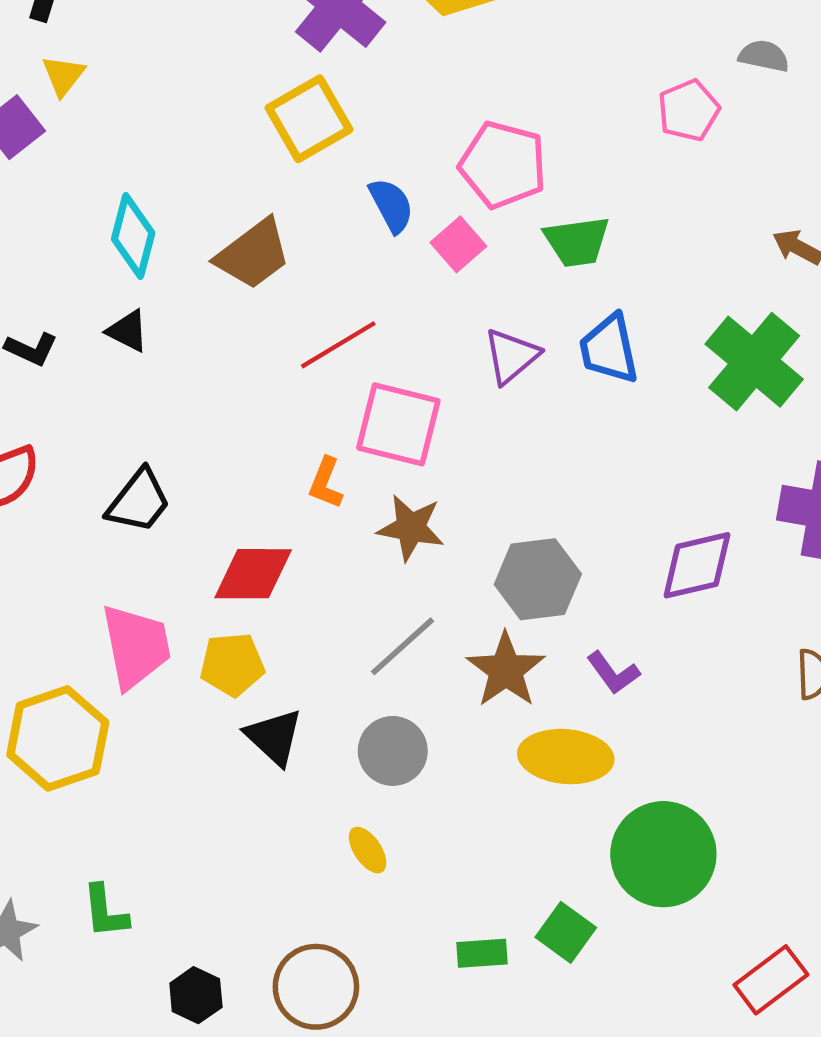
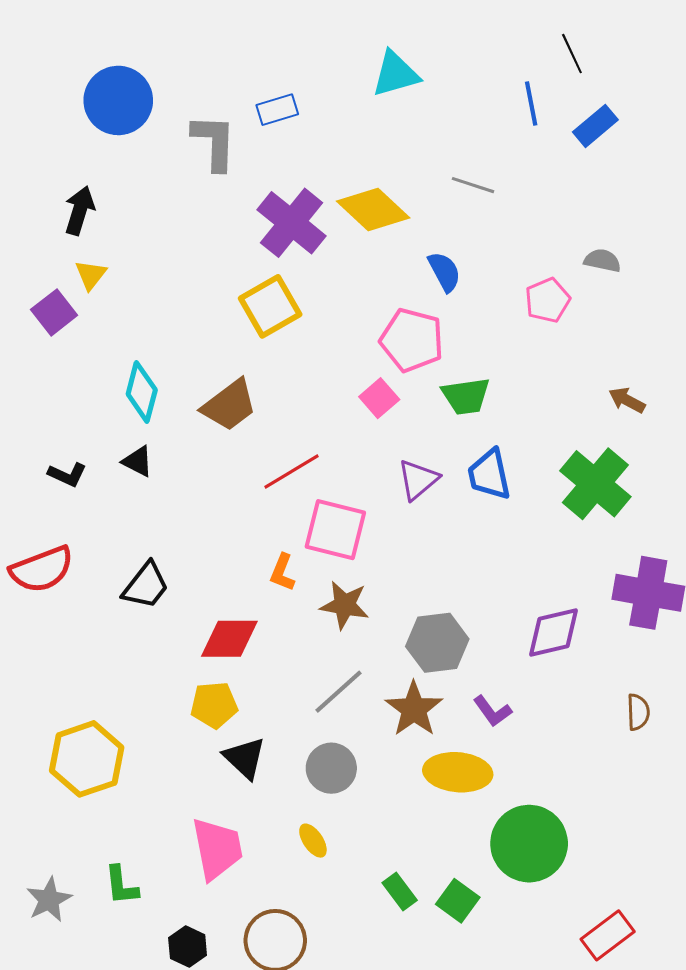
blue semicircle: (391, 205) -> (444, 272), moved
pink trapezoid: (136, 646) -> (217, 849), moved
green rectangle: (482, 953) -> (400, 891), moved, turned 57

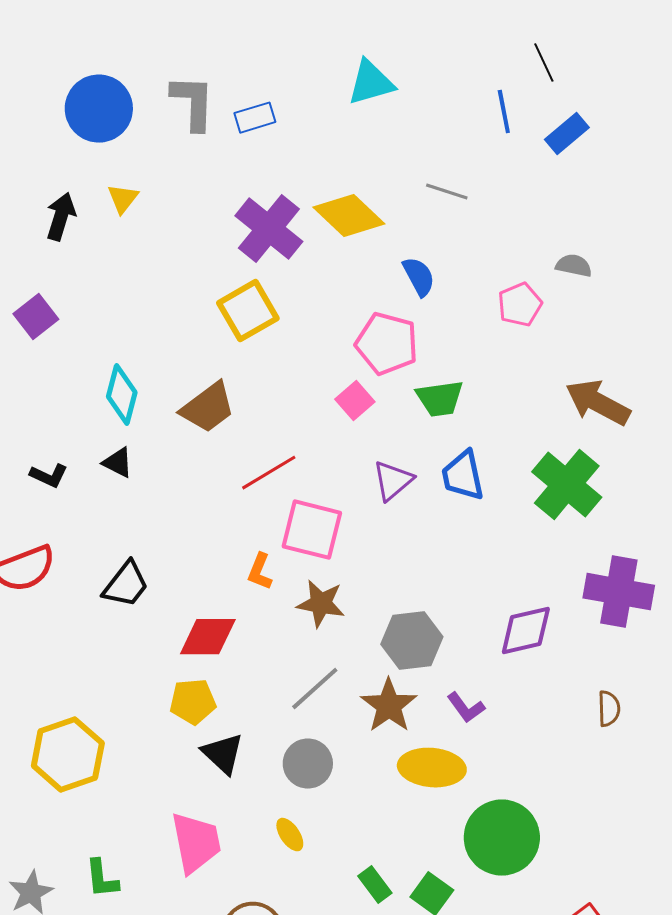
gray L-shape: (214, 142) -> (193, 103), moved
yellow triangle: (91, 275) -> (123, 199), moved
brown arrow: (627, 400) -> (598, 403), size x1.8

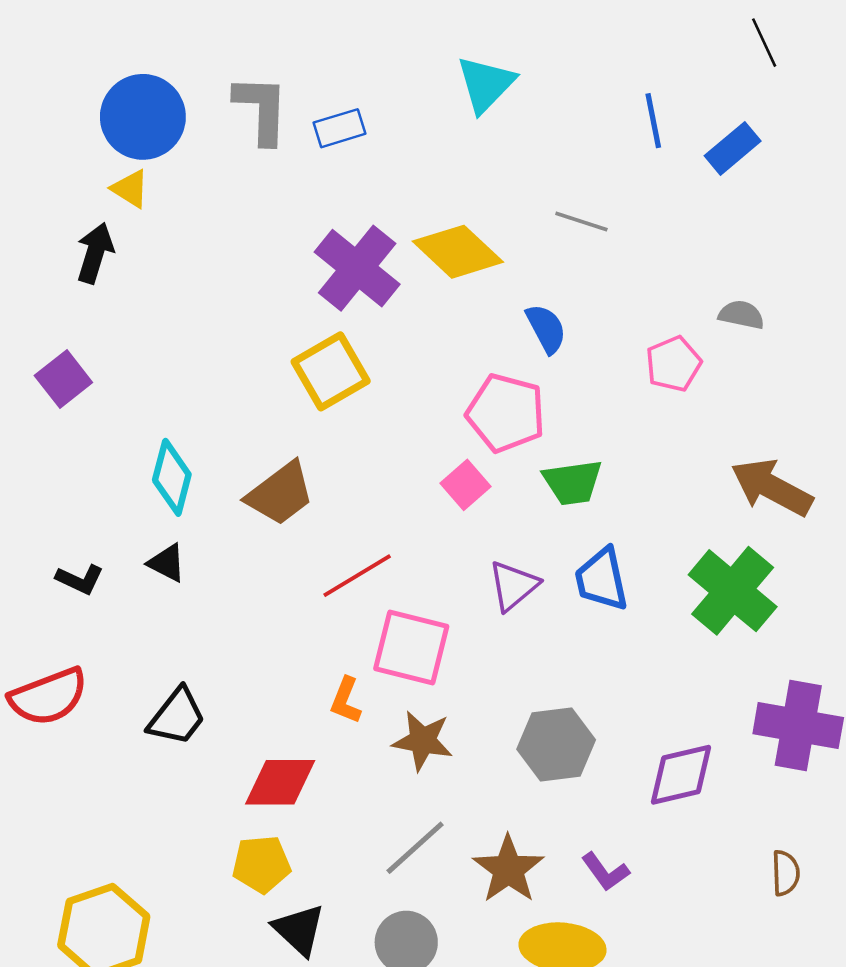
black line: (544, 63) -> (764, 43), moved
cyan triangle: (371, 83) -> (486, 84), turned -30
yellow triangle: (123, 199) -> (130, 189), moved, turned -36
gray hexagon: (412, 641) -> (556, 744), moved

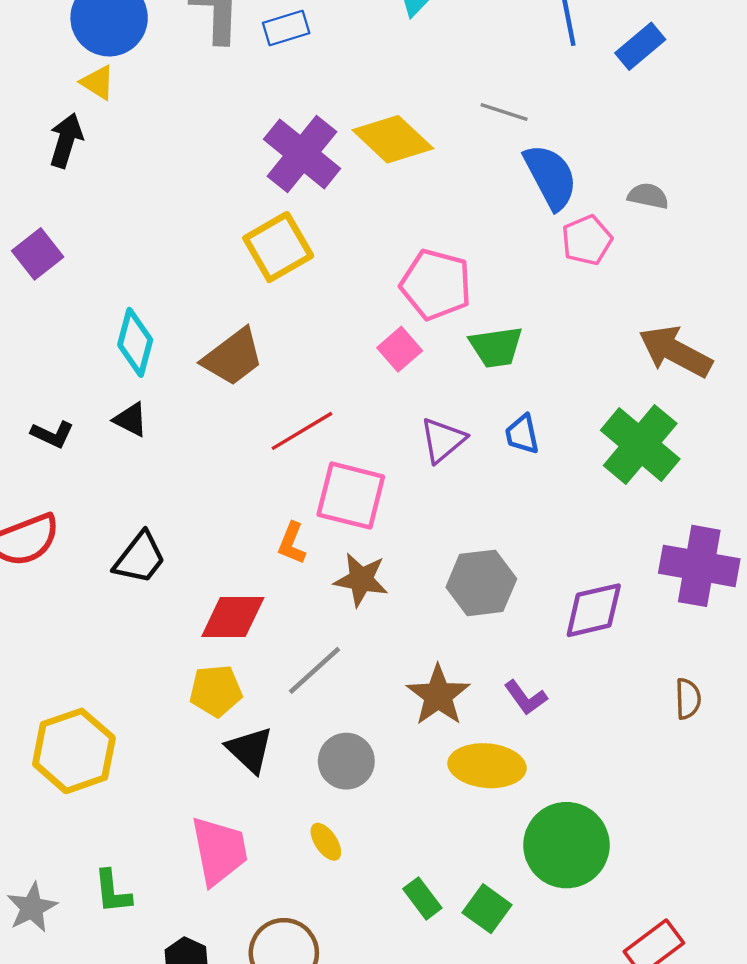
blue semicircle: (546, 329) -> (551, 177), moved, size x1.5
blue trapezoid: (602, 579) -> (522, 434), size x0.7
gray line: (415, 848) -> (314, 670), moved

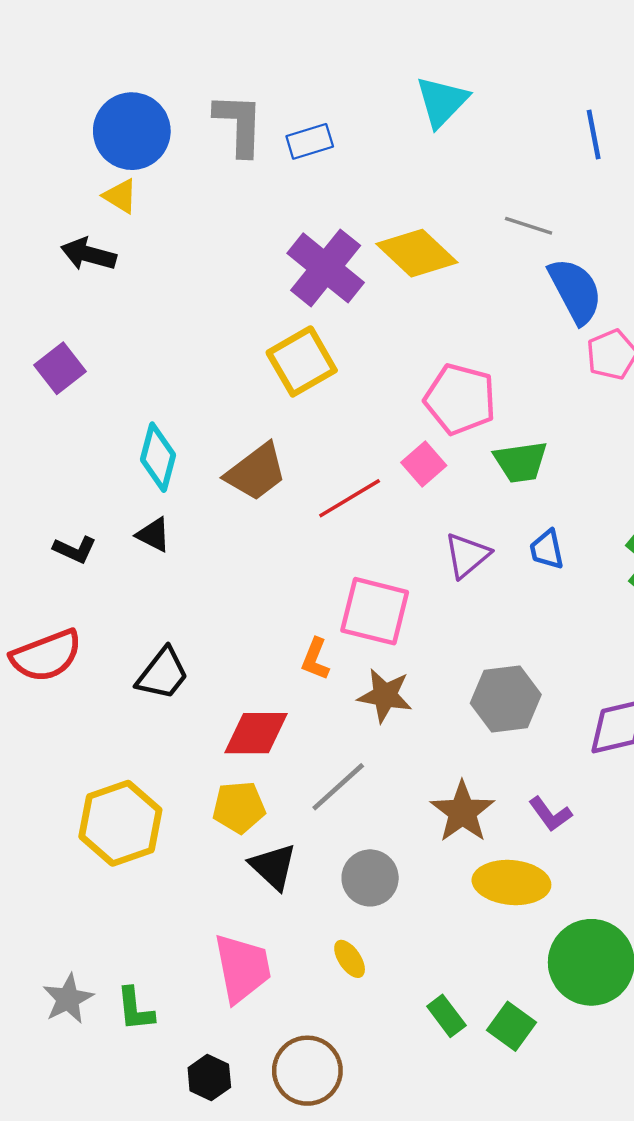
black arrow: (66, 140) -> (88, 254), turned -92
red line: (302, 431) -> (350, 498), moved
yellow hexagon: (74, 751) -> (120, 823), moved
gray star: (32, 908) -> (68, 999), moved

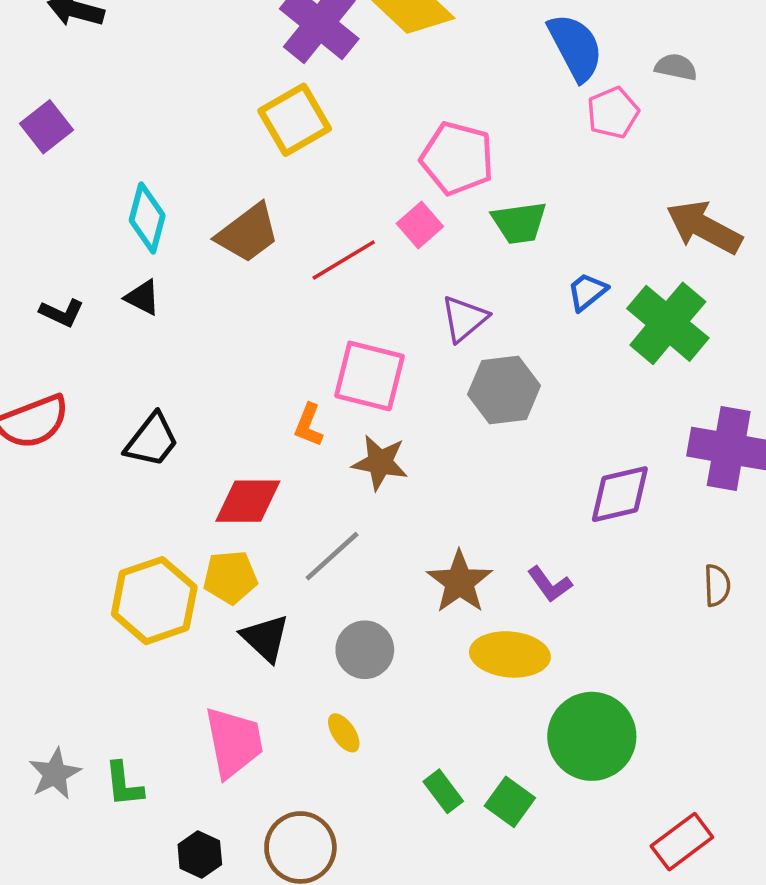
blue trapezoid: (547, 550) -> (587, 292), moved, turned 63
gray hexagon: (506, 699) -> (504, 390), moved
yellow hexagon: (120, 823) -> (154, 601), moved

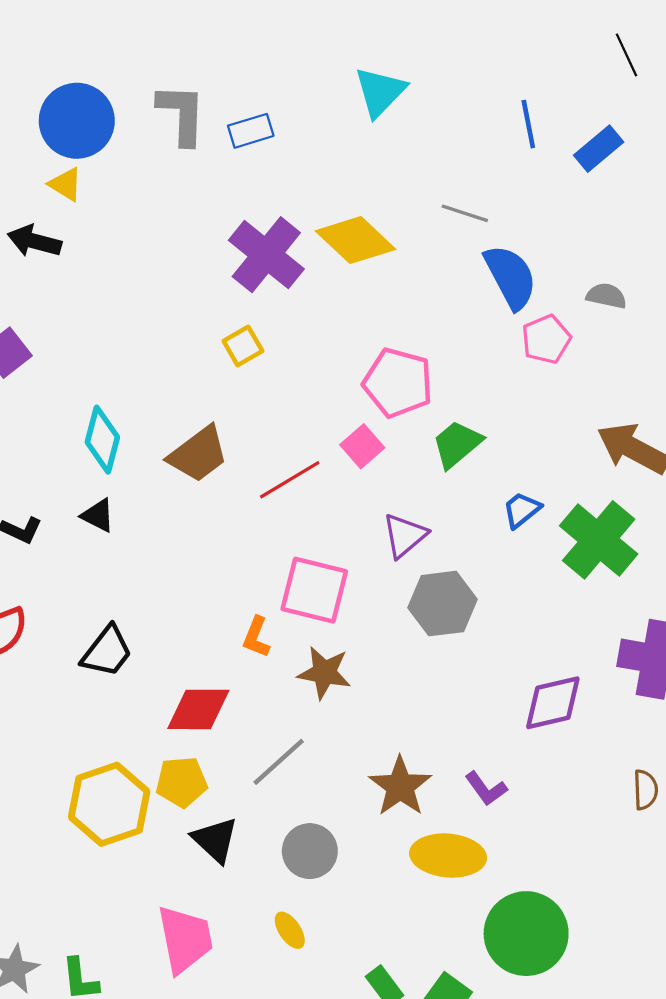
yellow square: (295, 120) -> (243, 346), size x0.6
green trapezoid: (519, 223) -> (457, 444), turned 148

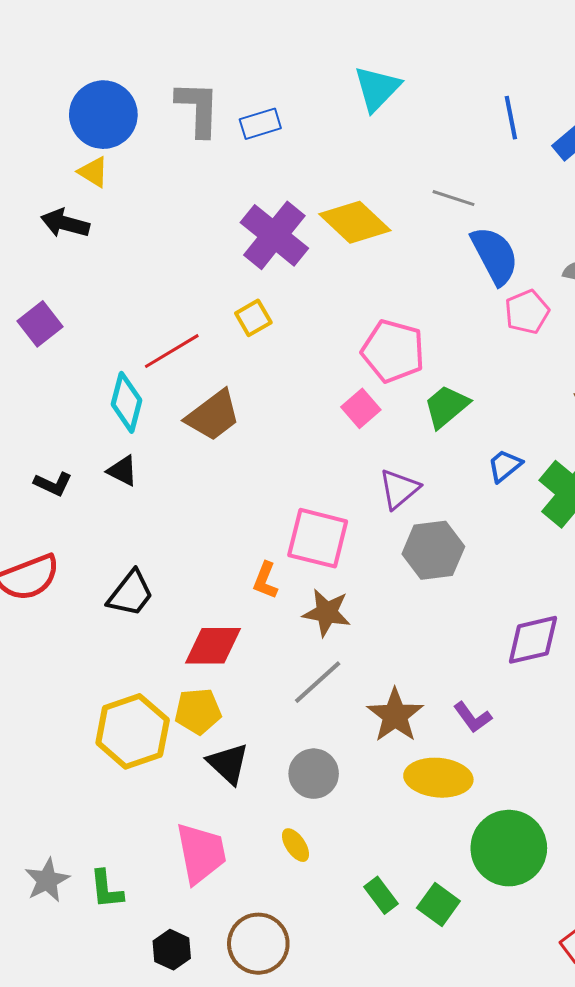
red line: (290, 480) -> (172, 351), moved
gray line: (279, 762) -> (318, 682), moved

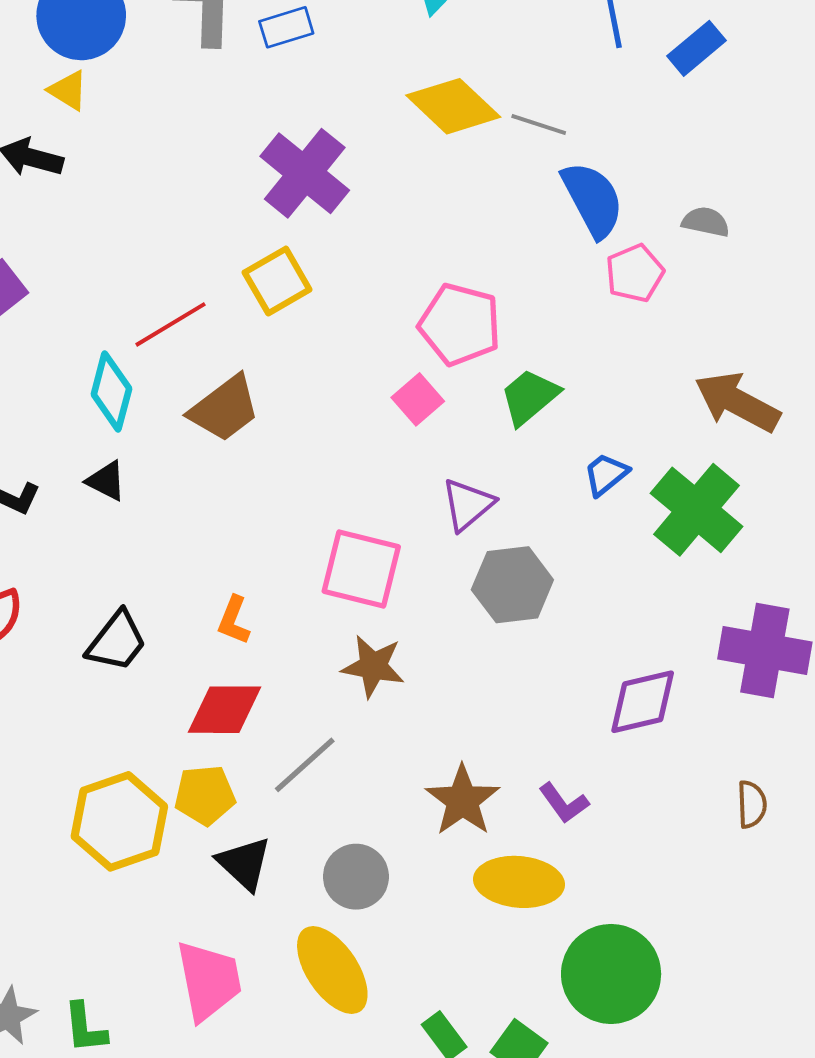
yellow diamond: (355, 222) -> (453, 106), moved
yellow square: (253, 318) -> (277, 281), size x1.4
orange L-shape: (265, 580) -> (234, 620), moved
gray line: (318, 682) -> (305, 765), moved
yellow ellipse: (296, 845) -> (332, 970), size x2.0

